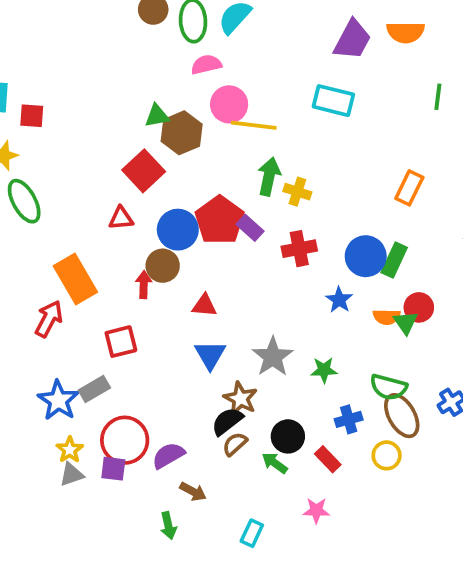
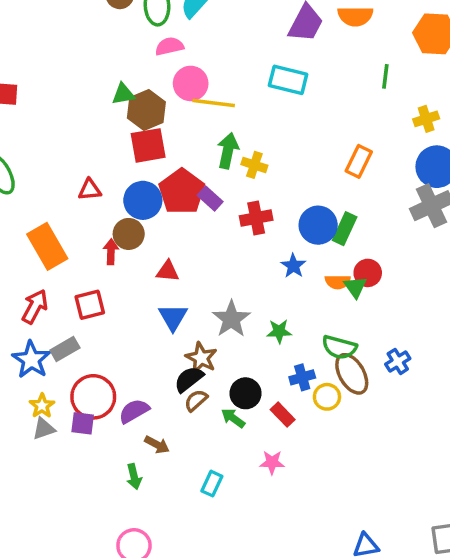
red square: (144, 171) -> (148, 145), moved, turned 33
red arrow: (49, 319) -> (35, 307), moved
yellow circle: (387, 455) -> (327, 397), moved

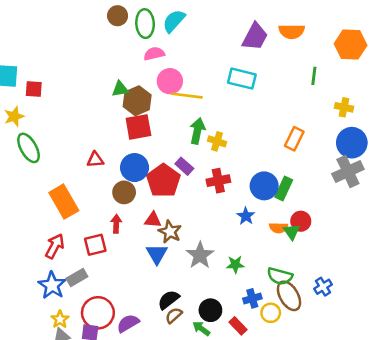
yellow cross: (426, 119) -> (344, 107), turned 30
red pentagon: (182, 191) -> (163, 181), moved
red arrow: (111, 252) -> (116, 224), moved
brown star: (201, 358) -> (170, 232), moved

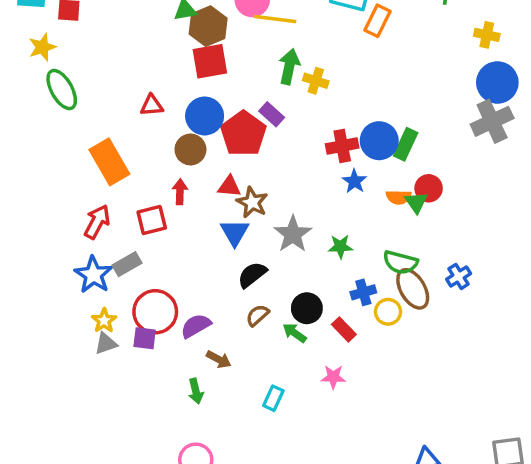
orange rectangle: (294, 139) -> (377, 21), moved
red cross: (218, 181) -> (342, 146), moved
black semicircle: (169, 300) -> (252, 275), moved

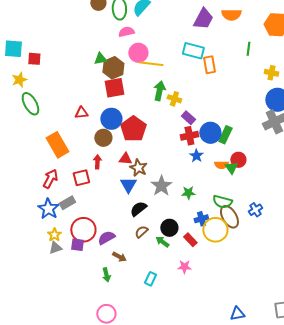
orange rectangle: (377, 21) -> (209, 65), turned -36
purple rectangle: (272, 114) -> (188, 118), moved
yellow circle: (388, 312) -> (215, 230), size x1.6

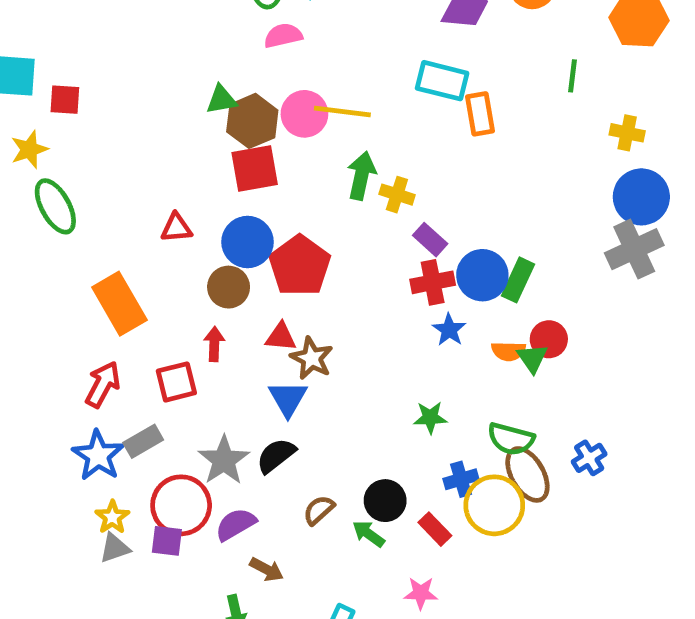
pink circle: (138, 53) -> (304, 114), moved
gray star: (161, 186) -> (224, 460), moved
black semicircle: (138, 209) -> (276, 456), moved

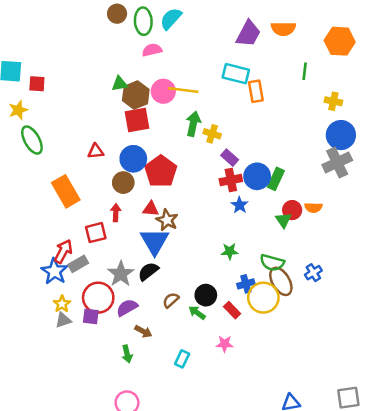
orange semicircle: (508, 351) -> (313, 208), moved
red arrow: (103, 384) -> (63, 251), moved
blue triangle: (288, 399) -> (155, 241), size x1.4

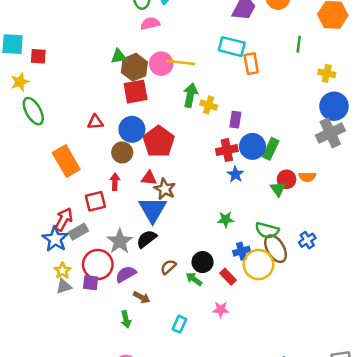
purple rectangle: (230, 158) -> (235, 120), moved, turned 56

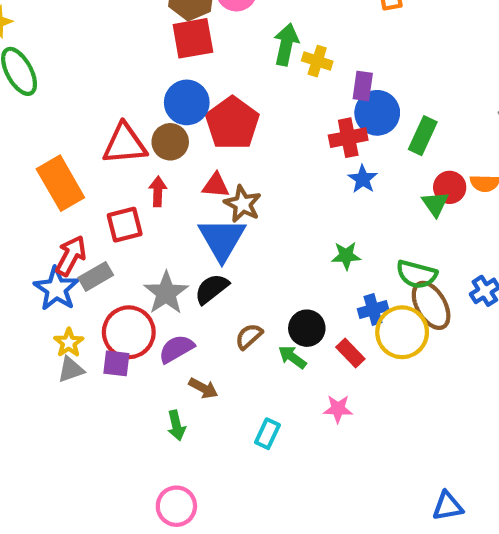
red triangle: (95, 122) -> (125, 144), moved, size x1.6
blue circle: (252, 146) -> (377, 113), moved
orange rectangle: (66, 161) -> (60, 183), moved

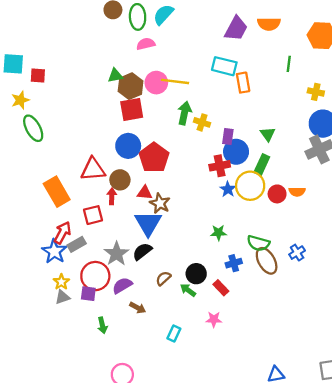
brown circle: (170, 142) -> (120, 180), moved
green triangle: (435, 204) -> (268, 134), moved
yellow circle: (402, 332) -> (250, 186), moved
green arrow: (176, 425) -> (102, 325), moved

